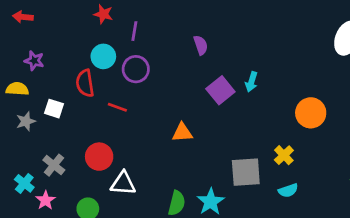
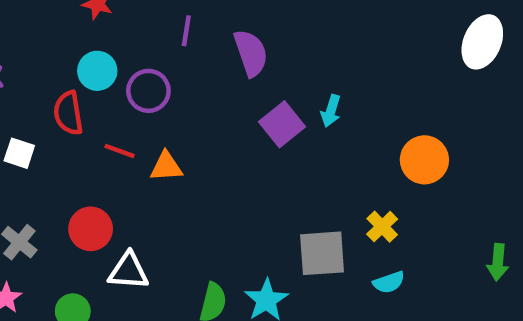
purple line: (134, 31) -> (186, 31), moved
purple semicircle: (201, 45) -> (251, 53), size x1.5
orange triangle: (182, 133) -> (166, 167), moved

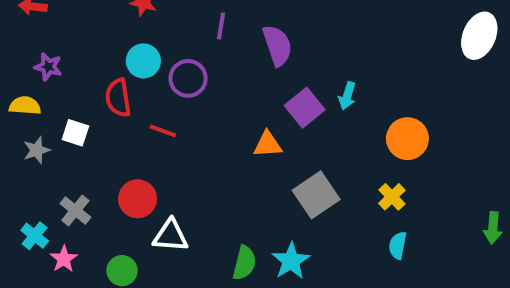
orange circle: (424, 160) -> (407, 139), moved
orange triangle: (166, 167) -> (268, 144), moved
gray square: (322, 253) -> (316, 195), moved, turned -30
cyan semicircle: (389, 282) -> (398, 245), turned 120

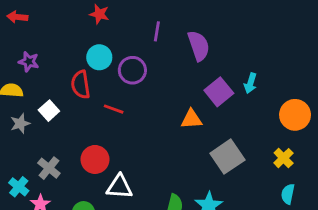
white square: (75, 133) -> (49, 111), turned 30

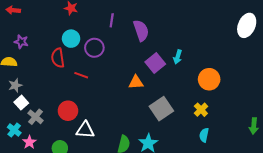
white square: (49, 111) -> (21, 103), moved

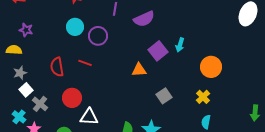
purple semicircle: (141, 30) -> (144, 19), turned 85
red semicircle: (58, 58) -> (57, 67), moved
gray square: (161, 109) -> (164, 96), size x0.7

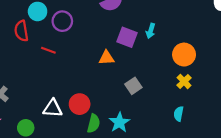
purple square: (158, 51) -> (127, 37), turned -30
red semicircle: (57, 67) -> (21, 31), moved
yellow cross: (203, 97) -> (184, 81), moved
red circle: (72, 98) -> (80, 104), moved

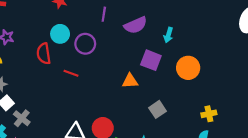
cyan arrow: (151, 31) -> (168, 35), moved
orange circle: (184, 55) -> (188, 68), moved
yellow cross: (184, 81) -> (209, 114), moved, turned 32

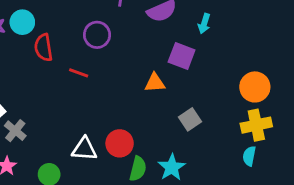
cyan circle: (60, 34) -> (22, 22), moved
orange circle: (188, 68) -> (255, 87), moved
yellow cross: (209, 114) -> (256, 125), size x1.5

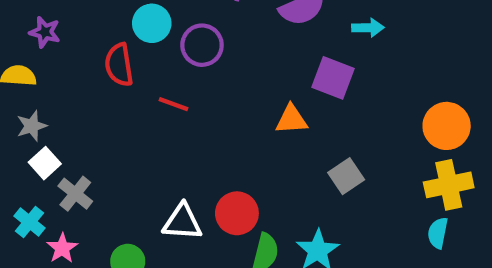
cyan circle: (22, 22) -> (152, 23), moved
cyan arrow: (204, 24) -> (368, 28), turned -108

